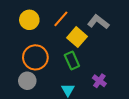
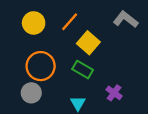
gray L-shape: (98, 22) -> (126, 19), moved
green rectangle: (72, 60) -> (83, 70), turned -36

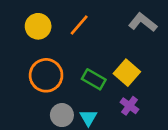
yellow square: (88, 43) -> (127, 73), moved
gray circle: (31, 93) -> (62, 115), moved

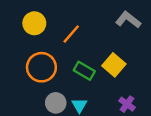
orange line: (79, 25) -> (71, 34), moved
purple cross: (129, 106) -> (127, 104), moved

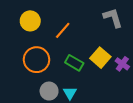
gray L-shape: (128, 20) -> (113, 18), turned 35
purple cross: (127, 104) -> (122, 64), moved

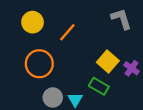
green rectangle: (74, 63) -> (99, 86), moved

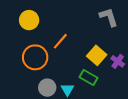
orange line: (67, 32) -> (60, 41), moved

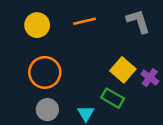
orange line: (60, 41) -> (84, 21), moved, turned 36
gray circle: (47, 88) -> (47, 110), moved

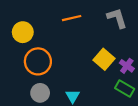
yellow circle: (37, 25) -> (23, 32), moved
green rectangle: (113, 98) -> (125, 89), moved

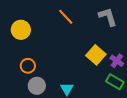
orange line: (72, 18) -> (66, 17), turned 60
orange circle: (38, 61) -> (28, 66), moved, size x0.6

